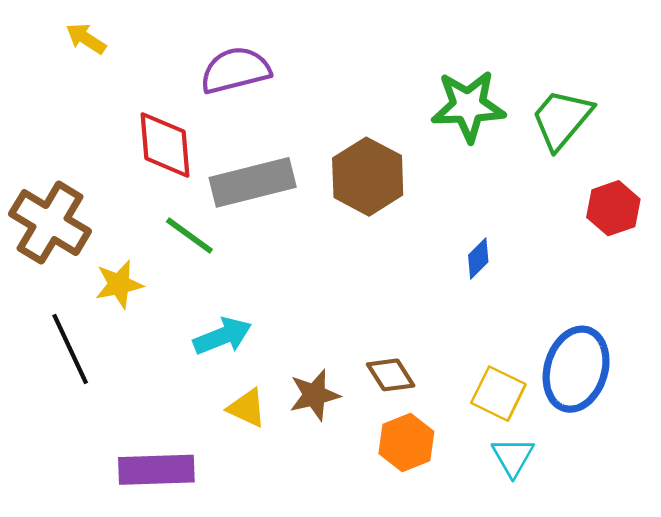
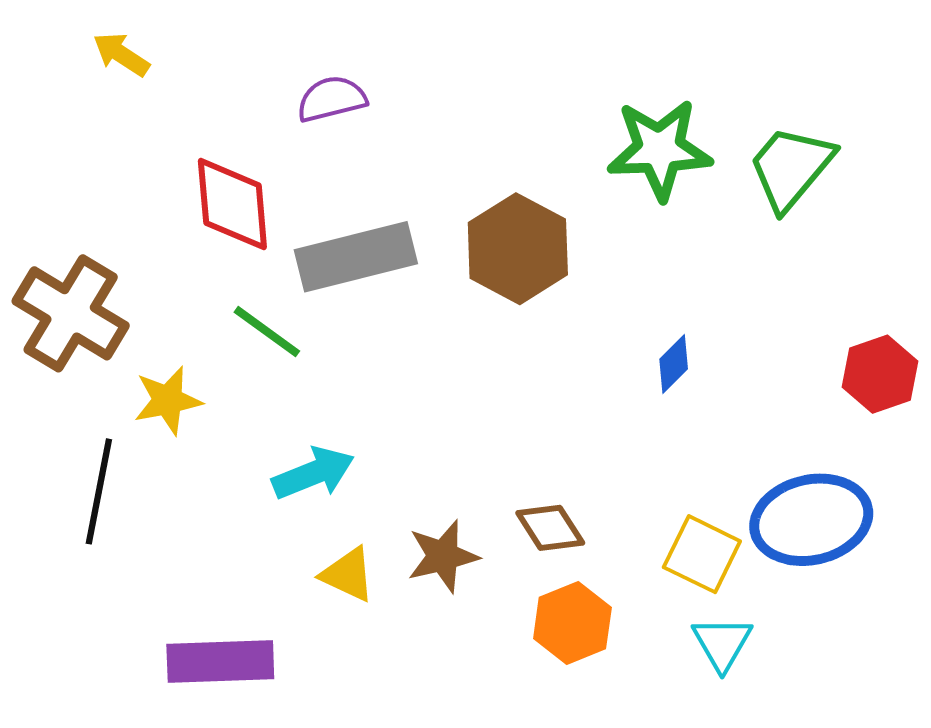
purple semicircle: (235, 70) -> (332, 99), size x0.7
red hexagon: (613, 208) -> (880, 374), moved
black line: (70, 349) -> (99, 491), turned 36
blue ellipse: (576, 369) -> (811, 520), turned 60

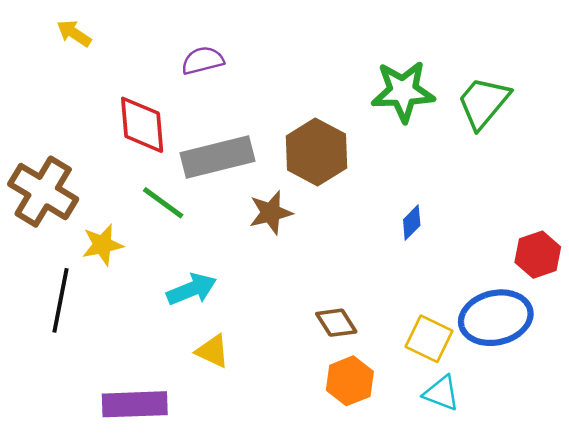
red hexagon: (880, 374) -> (538, 255), moved
brown star: (443, 556) -> (271, 213), moved
cyan triangle: (722, 643) -> (441, 393), turned -39

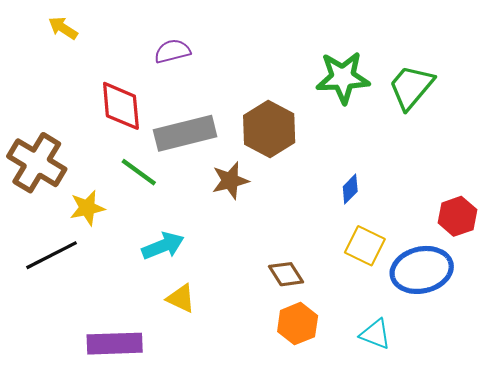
black line: (60, 300) -> (51, 255), turned 52
yellow square: (429, 339) -> (365, 246), moved

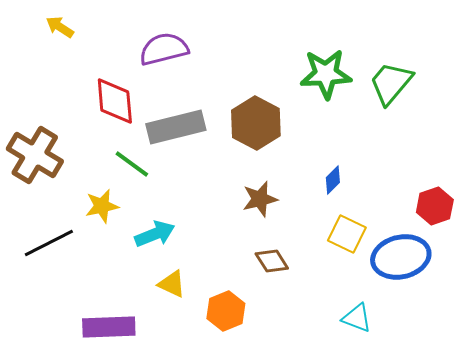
purple semicircle: (172, 51) -> (164, 49), size x1.4
brown star: (230, 181) -> (260, 199), moved
yellow star: (87, 208) -> (102, 206), moved
orange hexagon: (298, 324) -> (226, 311), moved

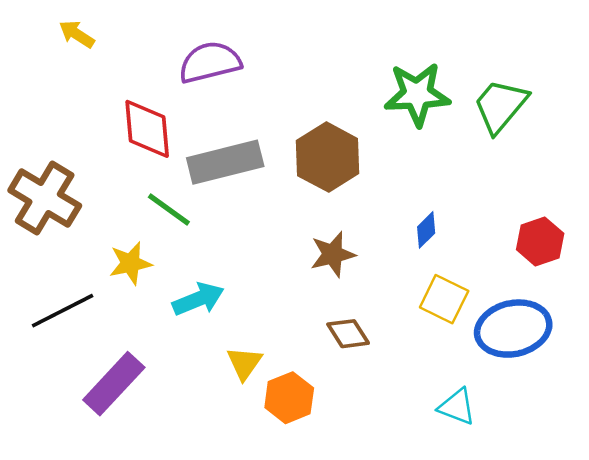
red hexagon: (435, 206) -> (540, 242), moved
yellow triangle: (172, 284) -> (244, 363), moved, turned 40
purple rectangle: (109, 327) -> (114, 384), moved, turned -45

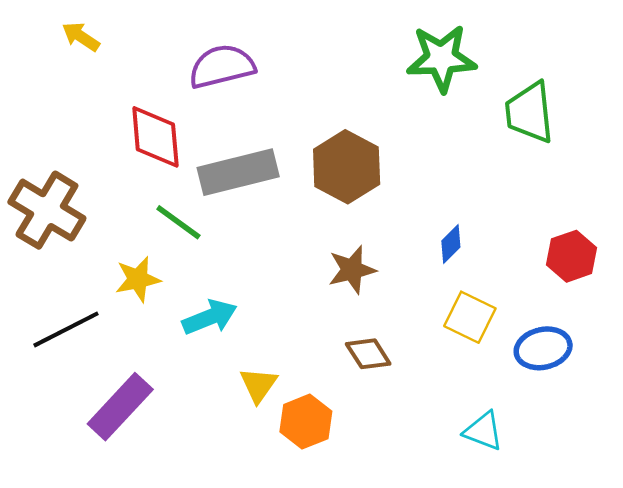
green star: (417, 94) -> (441, 58), moved
green trapezoid: (500, 106) -> (530, 113), turned -46
blue ellipse: (513, 329) -> (543, 348), size x0.7

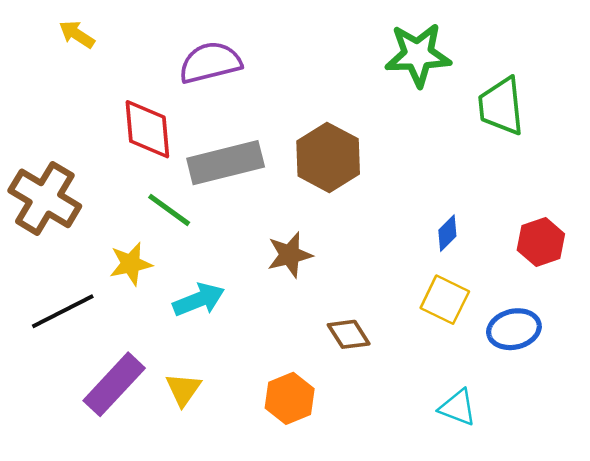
blue diamond: (451, 244) -> (447, 233), moved
brown star: (352, 270) -> (290, 255), moved
yellow triangle: (258, 385) -> (183, 389), moved

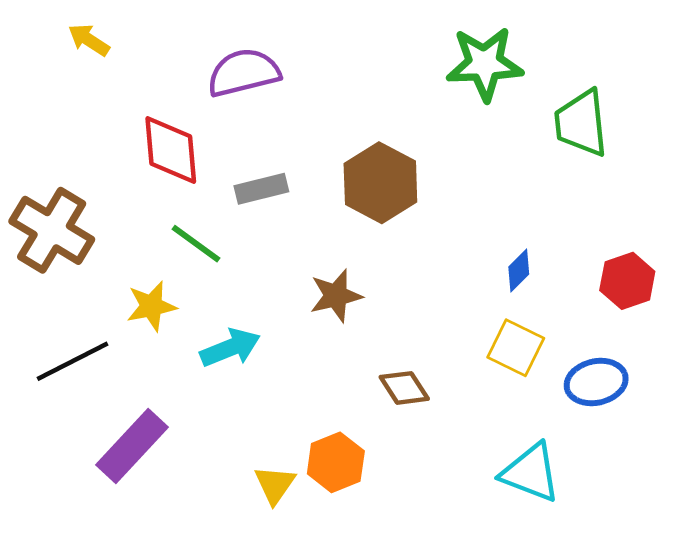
gray rectangle: (226, 163) -> (261, 189), size x0.6
yellow triangle: (183, 389) -> (275, 485), moved
cyan triangle: (458, 407) -> (531, 473), size x1.4

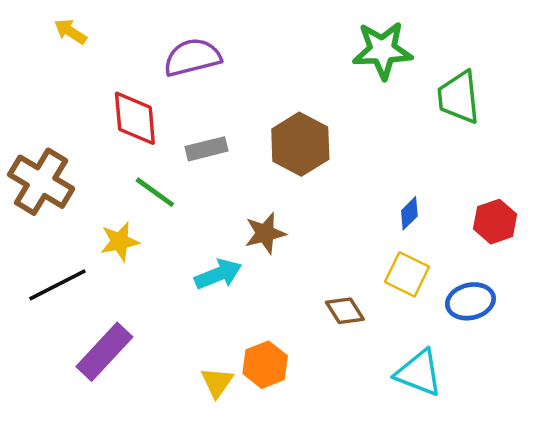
cyan arrow: (230, 348) -> (218, 274), moved
brown diamond: (404, 388) -> (345, 311), moved

